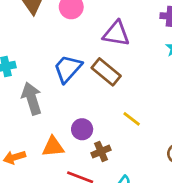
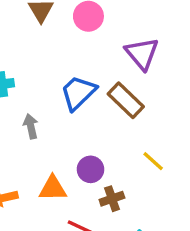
purple triangle: (116, 34) -> (142, 54), turned 36
gray arrow: (32, 98) -> (31, 126), size x0.6

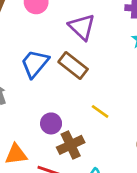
orange triangle: (53, 188) -> (16, 154), moved
brown cross: (112, 199) -> (71, 145), size x1.4

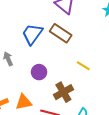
purple circle: (51, 123) -> (39, 72), moved

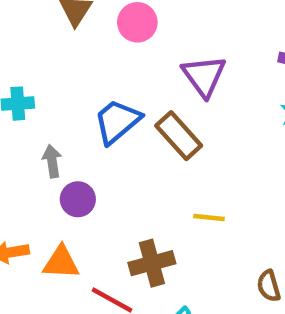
yellow line: (83, 66) -> (209, 218), turned -40
purple circle: (39, 72) -> (78, 199), moved

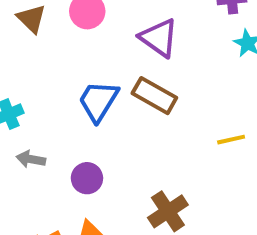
gray arrow: (52, 161) -> (31, 159), moved, turned -52
yellow line: (209, 218) -> (231, 140), moved

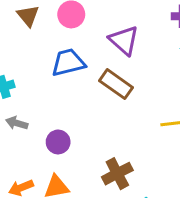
blue trapezoid: (98, 101) -> (68, 62), moved, turned 39

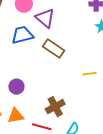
purple triangle: (124, 40) -> (45, 18), moved

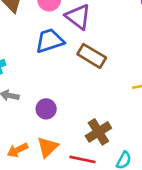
orange triangle: (16, 116) -> (48, 147), turned -30

